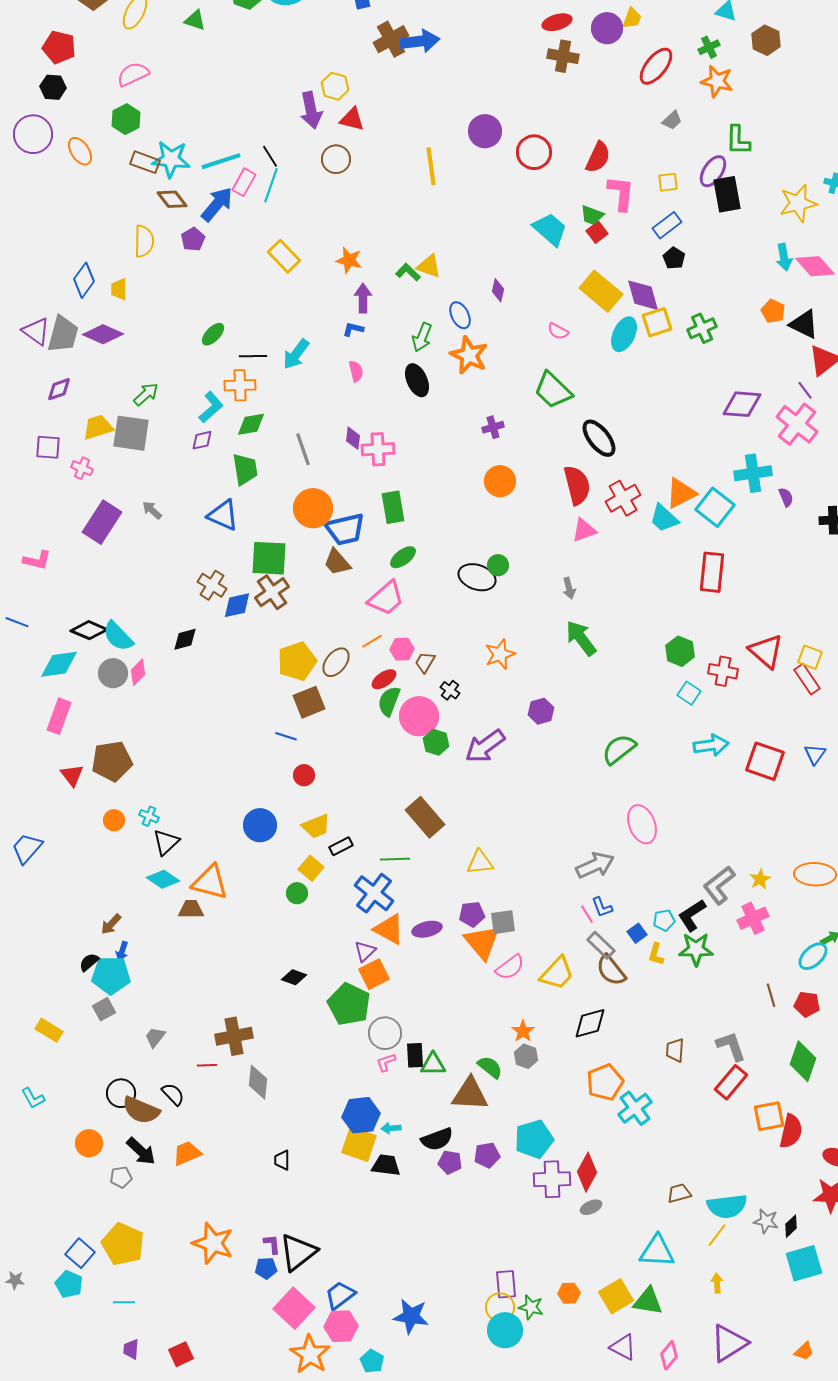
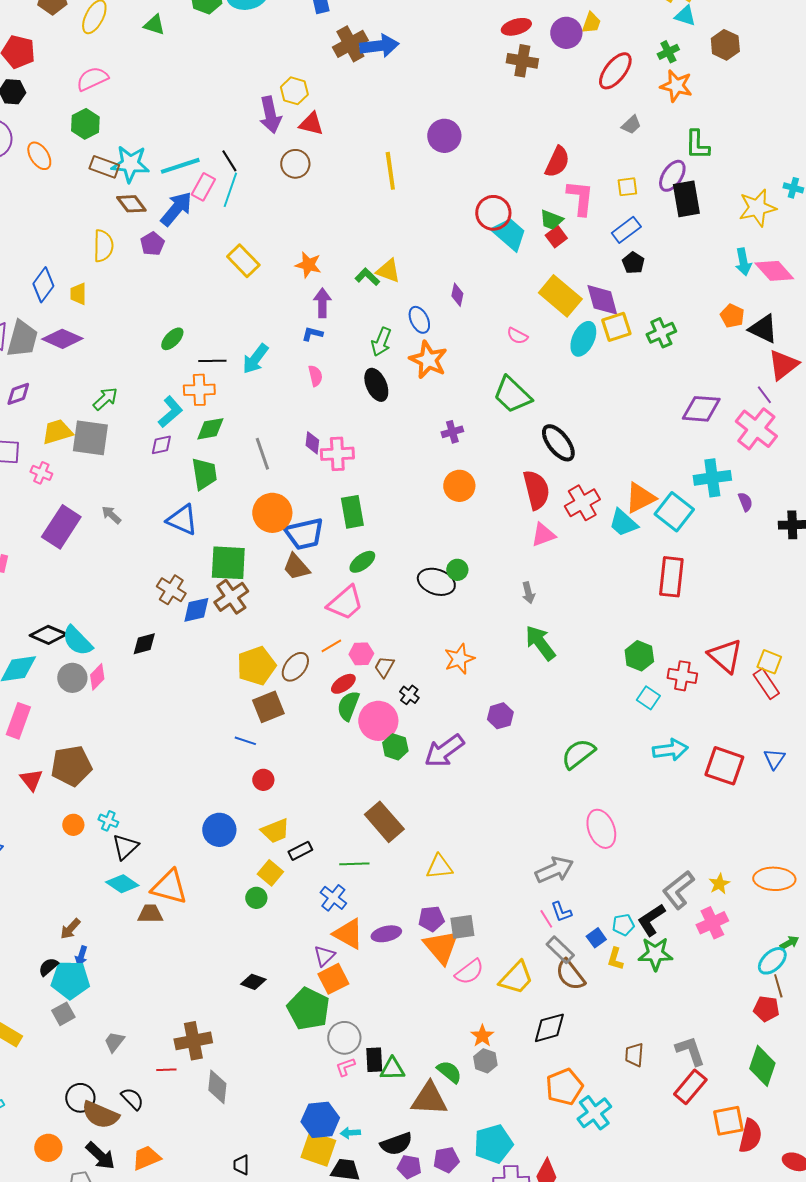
red circle: (534, 152) -> (493, 213), moved
blue cross: (374, 893) -> (333, 898), size x0.7
brown line: (771, 995) -> (778, 986), moved

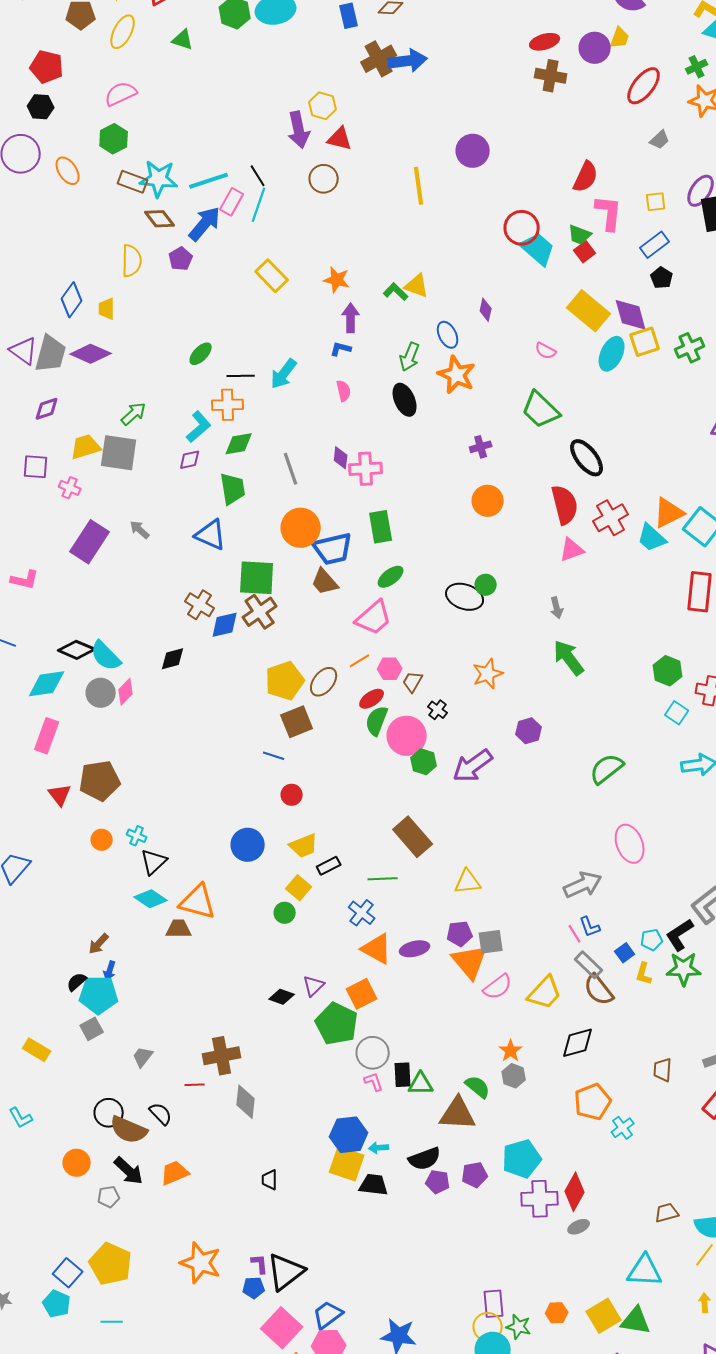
purple triangle: (324, 956) -> (314, 986), moved
pink L-shape: (345, 1067) -> (374, 1082), turned 90
cyan cross: (594, 1113) -> (623, 1128), size x0.7

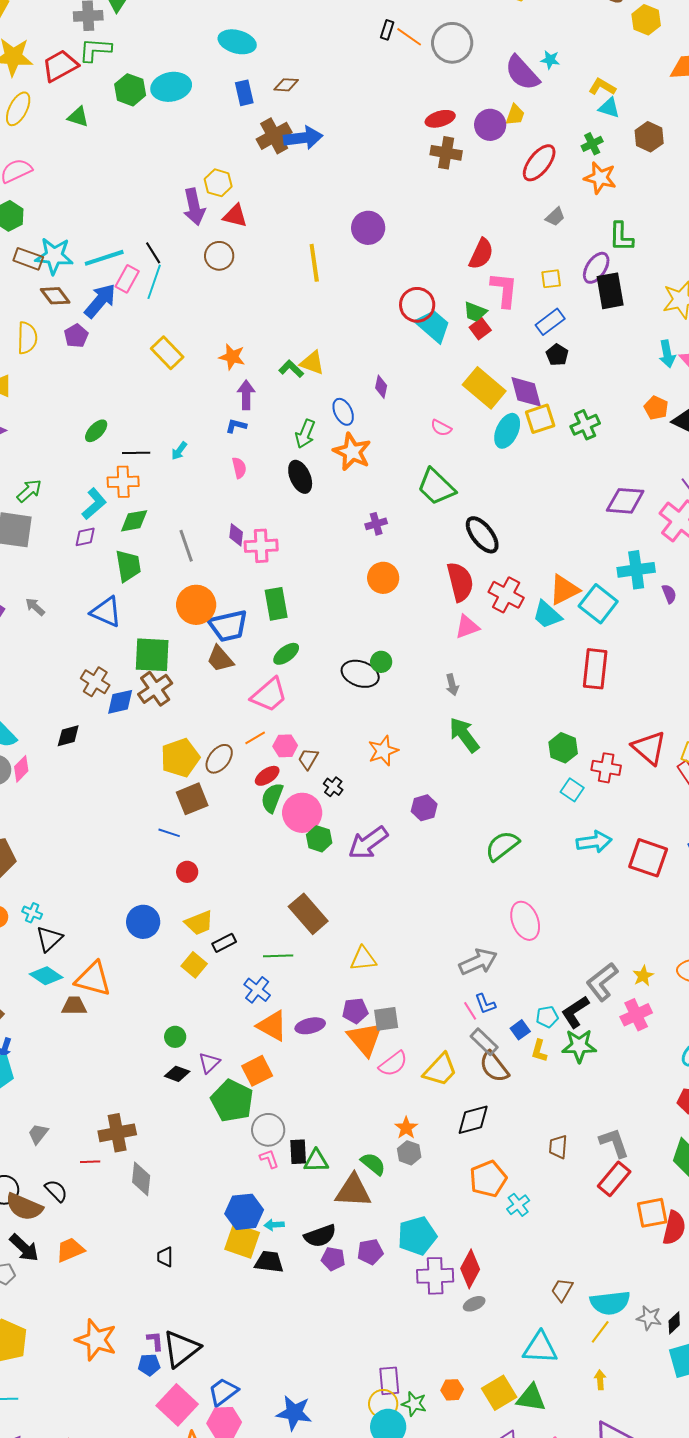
cyan arrow: (284, 374) -> (179, 451), size x0.6
red cross: (611, 518) -> (506, 595), turned -32
green circle: (285, 913) -> (175, 1037), moved
brown trapezoid: (667, 1213) -> (562, 1290), turned -45

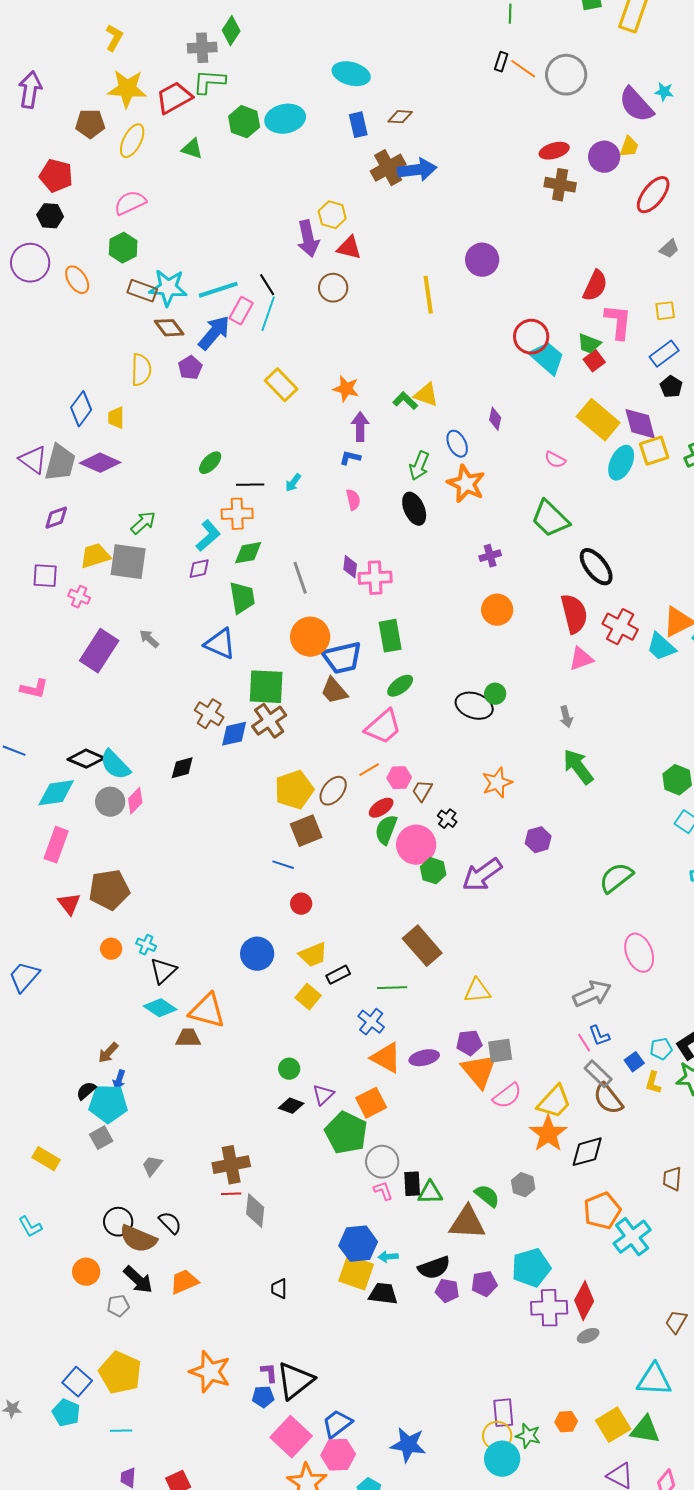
orange star: (406, 1128) -> (548, 1134), moved, size x1.6
red line: (90, 1162) -> (231, 1194), moved
cyan cross: (518, 1205) -> (632, 1237), size x1.6

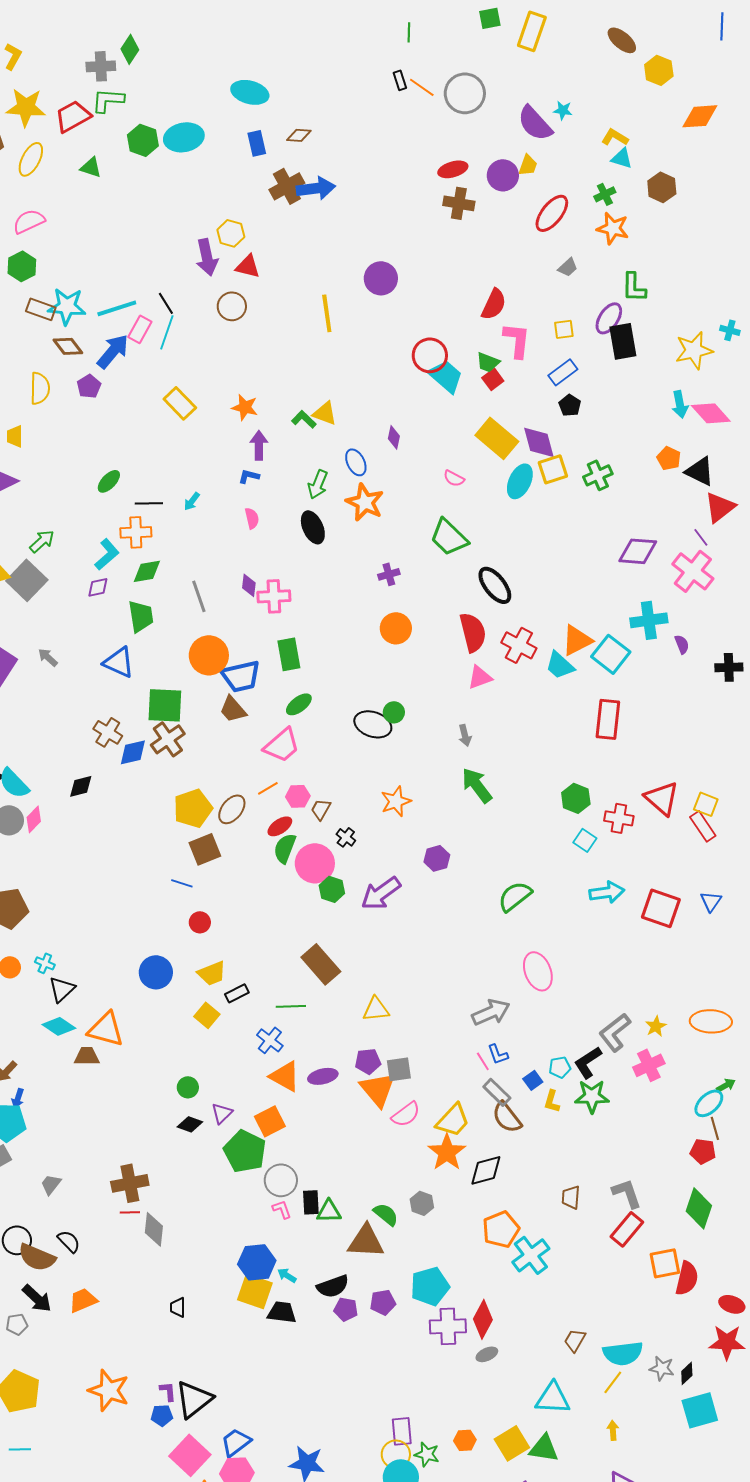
black rectangle: (501, 62) -> (400, 80), turned -36
gray square: (128, 562) -> (27, 580), turned 36
cyan arrow: (388, 1257) -> (287, 1275), turned 36

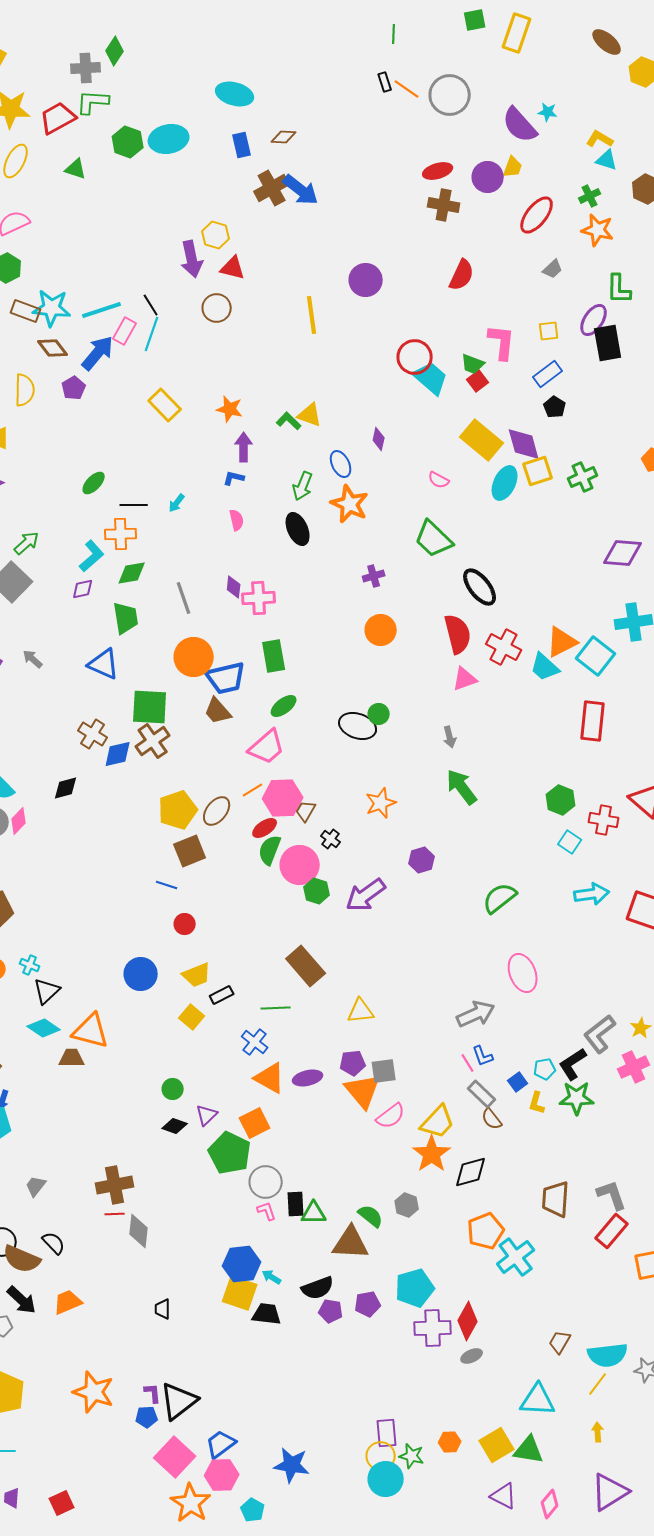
blue arrow: (316, 188) -> (301, 190), turned 45
red semicircle: (494, 304) -> (462, 275), moved
pink hexagon: (298, 796) -> (283, 798), size x1.6
brown semicircle: (507, 1117) -> (492, 1119), size x0.7
brown trapezoid: (571, 1197) -> (556, 1199), size x1.5

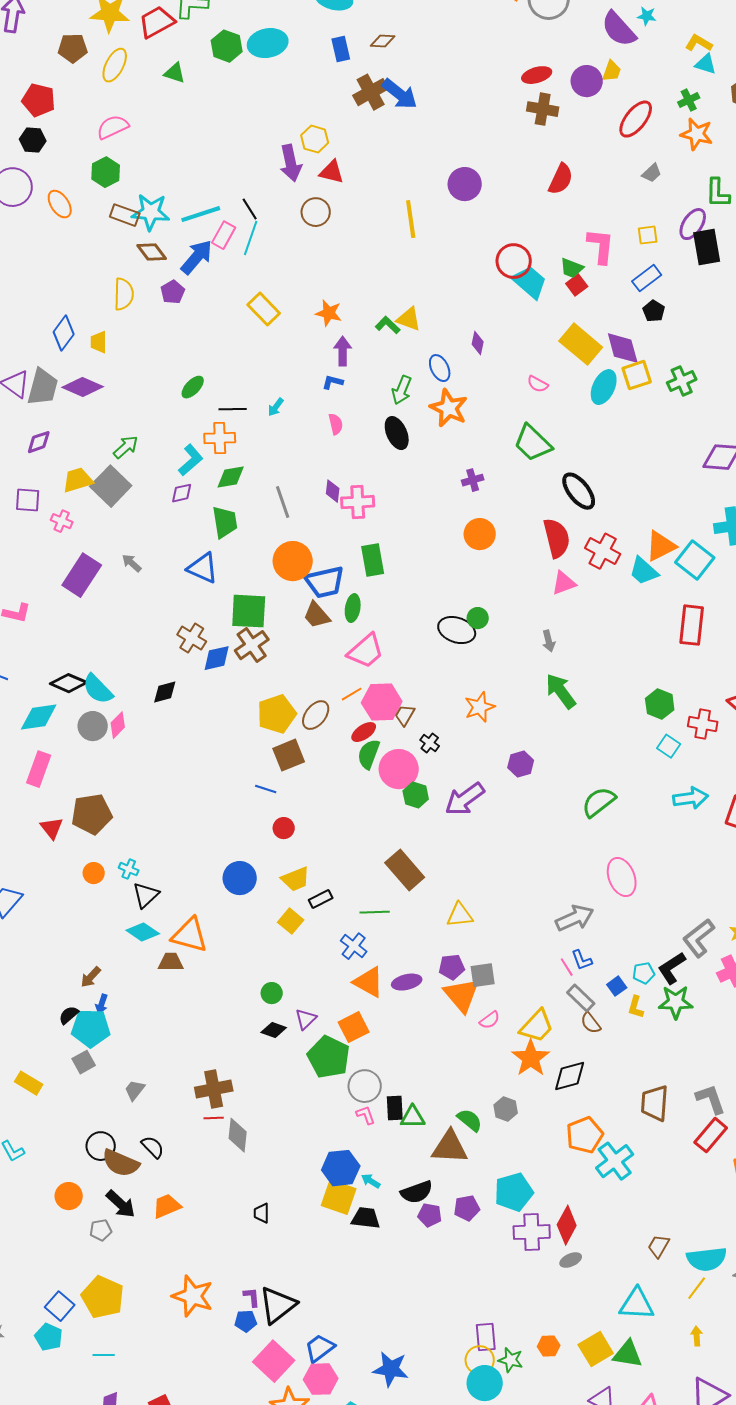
green ellipse: (284, 706) -> (353, 608), moved, turned -44
pink semicircle: (391, 1116) -> (490, 1020), size x0.7

